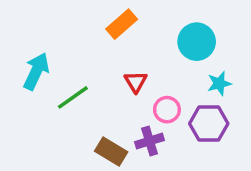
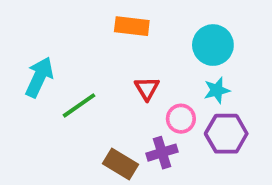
orange rectangle: (122, 24) -> (132, 26), turned 48
cyan star: (219, 83) -> (217, 90), moved

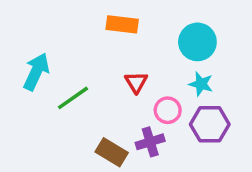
cyan star: (217, 90) -> (201, 84), turned 30

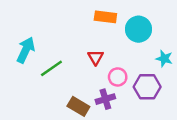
orange rectangle: (122, 24) -> (105, 17), moved
cyan star: (201, 84) -> (164, 59), moved

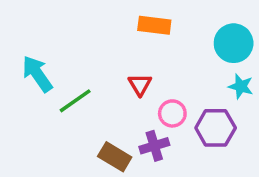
cyan circle: (138, 29) -> (234, 43), moved
cyan arrow: (26, 50) -> (37, 74), turned -60

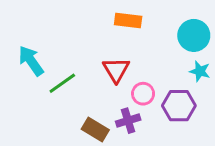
red triangle: (140, 85) -> (116, 70), size x1.4

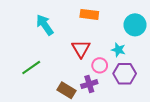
cyan arrow: (31, 61) -> (45, 25), moved
cyan star: (200, 71) -> (118, 50), moved
green line: (62, 83) -> (31, 67), moved

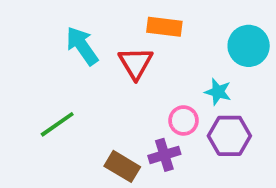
red triangle: (81, 49) -> (136, 63), moved

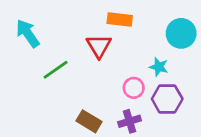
cyan arrow: (82, 46) -> (28, 33), moved
green line: (57, 124) -> (56, 70), moved
purple cross: (164, 155) -> (129, 121), moved

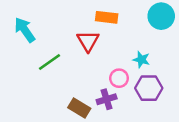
cyan circle: (181, 33) -> (161, 16), moved
purple cross: (129, 121) -> (107, 99), moved

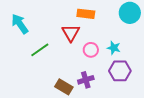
pink circle: (119, 78) -> (91, 50), moved

